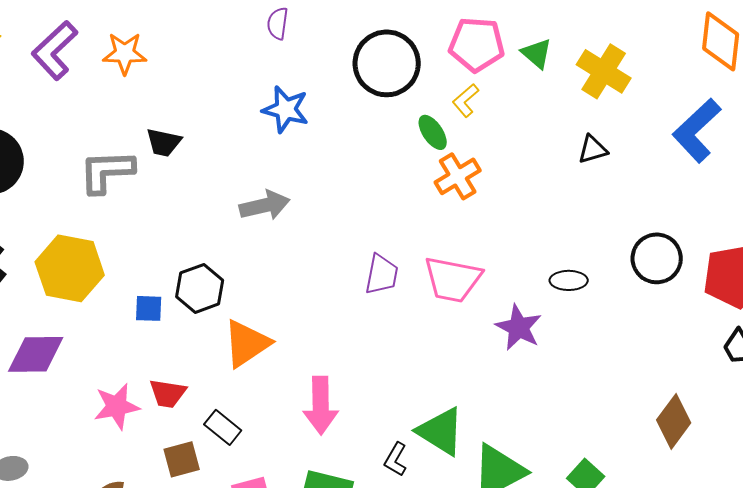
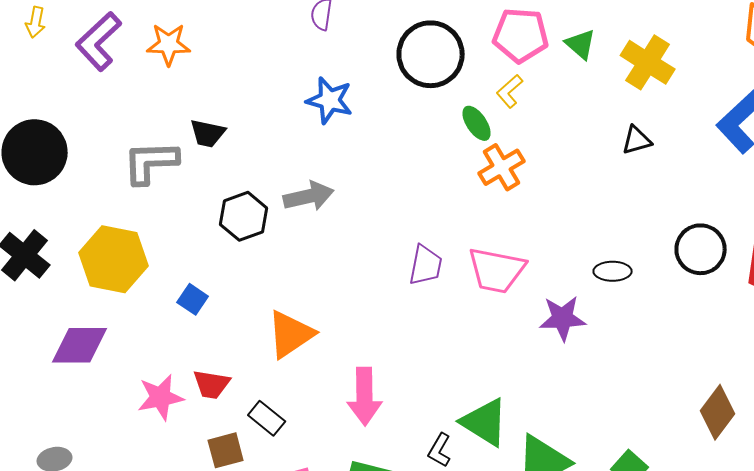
black hexagon: (200, 288) -> (244, 216), moved
blue square: (149, 308) -> (193, 299), turned 32
purple star: (519, 327) -> (563, 318), turned -30

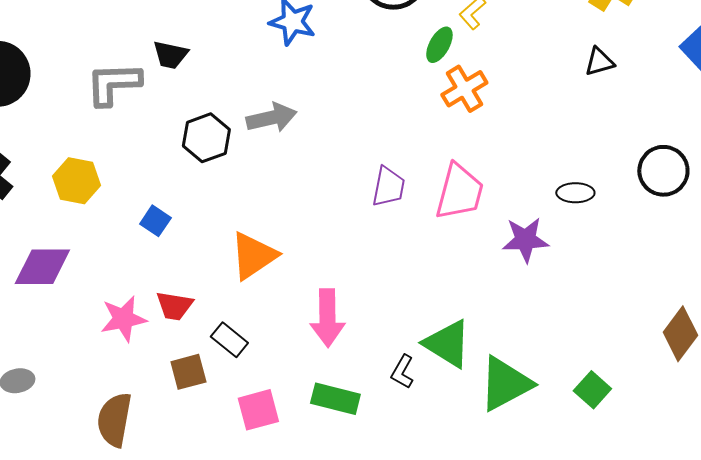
green ellipse: (477, 123) -> (439, 45), turned 63
yellow hexagon: (114, 259) -> (76, 181), size x0.7
pink trapezoid: (497, 270) -> (459, 192), turned -86

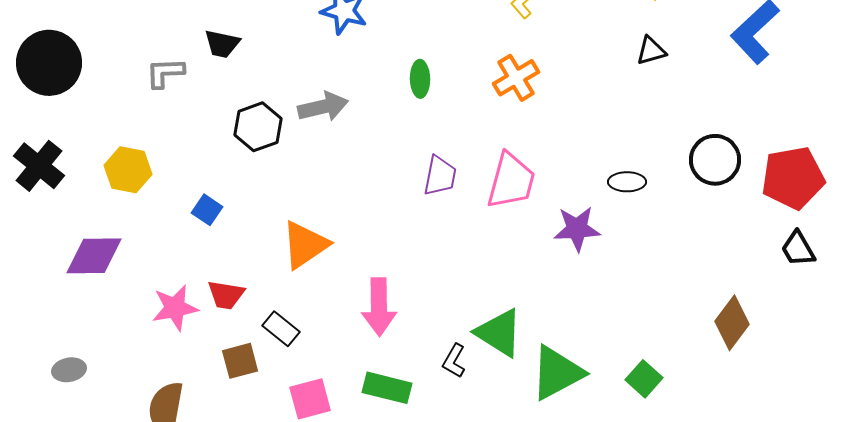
green ellipse: (439, 45) -> (420, 79), moved, turned -30
gray L-shape: (113, 84) -> (165, 73), size x0.7

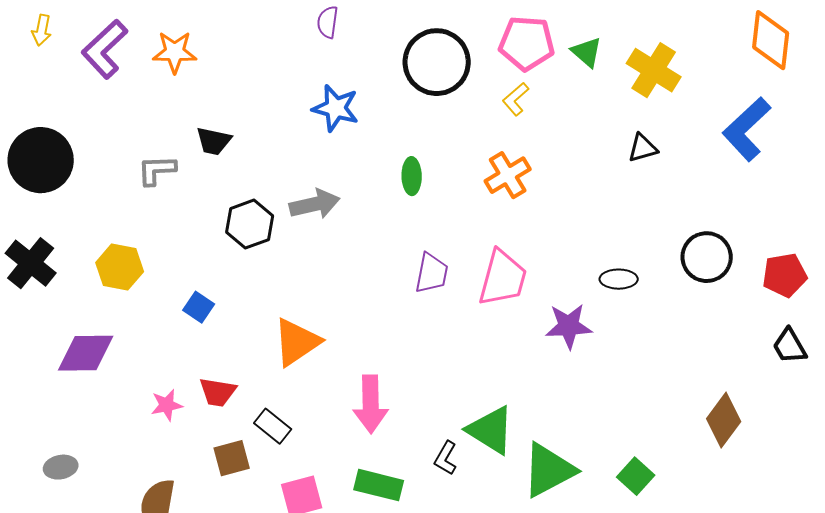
red pentagon: (793, 178) -> (785, 275), size x0.7
pink star: (175, 308) -> (167, 405), size x0.7

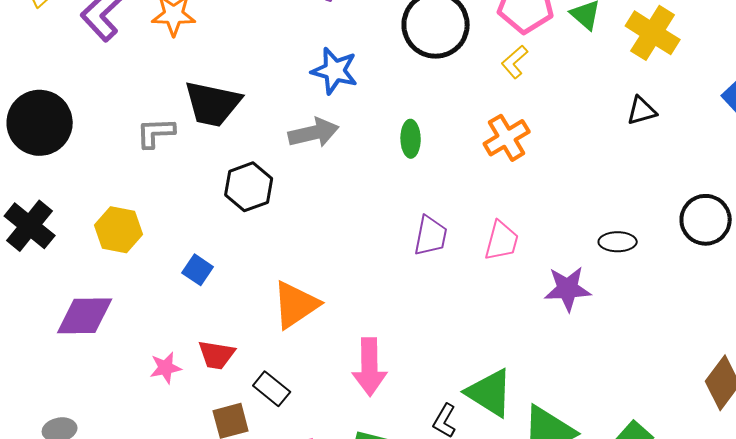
black trapezoid: (214, 141) -> (213, 104), size x1.6
gray arrow: (315, 204) -> (314, 133), moved
pink trapezoid: (503, 278) -> (502, 241), size x0.7

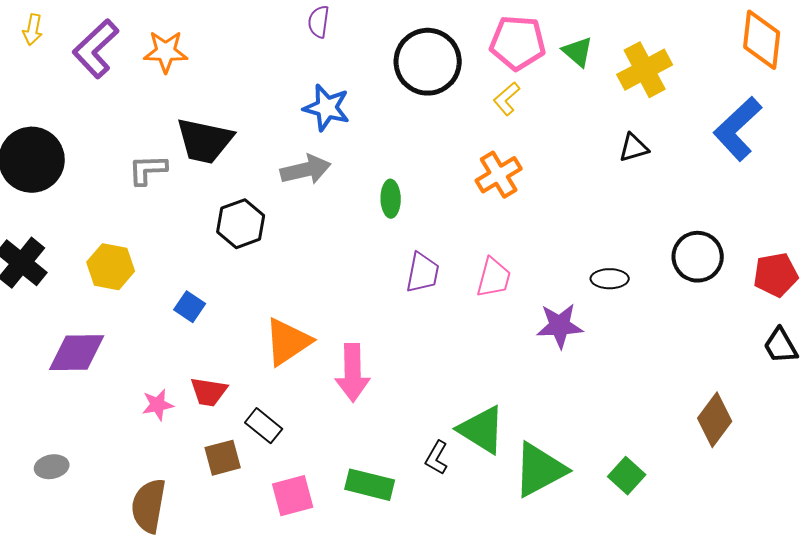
yellow cross: (653, 33) -> (645, 70), turned 30
green ellipse: (411, 139) -> (391, 199), moved
pink arrow: (370, 367) -> (353, 373), moved

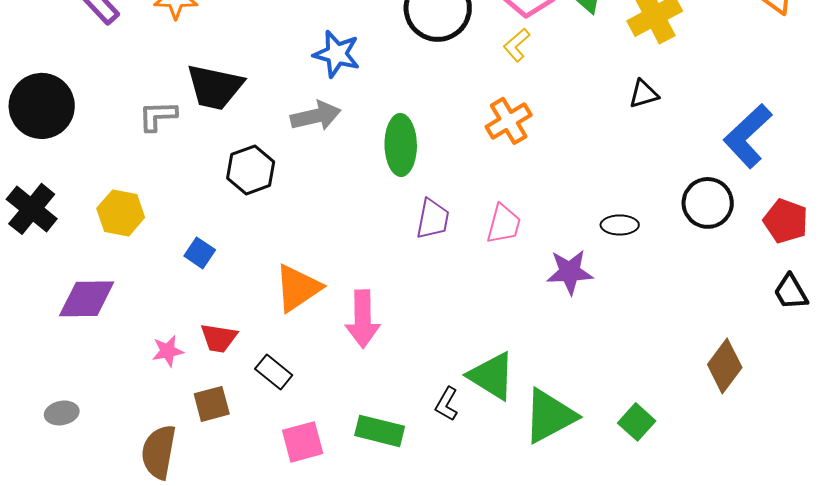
blue L-shape: (738, 129) -> (748, 136), moved
green ellipse: (391, 199) -> (401, 145), size x1.6
red pentagon: (776, 275) -> (786, 221), turned 30
brown square: (223, 458) -> (212, 404), moved

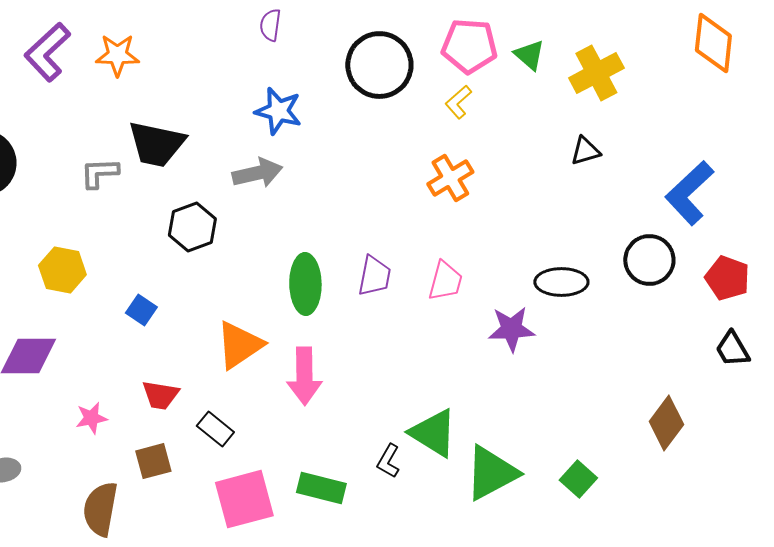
green ellipse: (401, 145) -> (305, 284), moved
black ellipse: (620, 225) -> (561, 282), size x1.4
pink star: (168, 351) -> (91, 418), moved
pink square: (303, 442) -> (244, 499), size x1.4

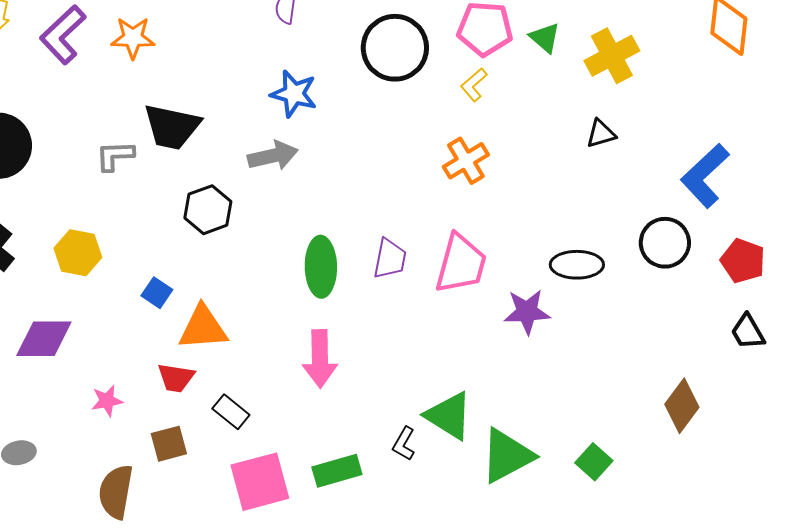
pink trapezoid: (445, 281) -> (461, 264), size x1.5
orange triangle: (239, 345) -> (203, 328), moved, turned 30
green rectangle: (321, 488) -> (337, 471), turned -30

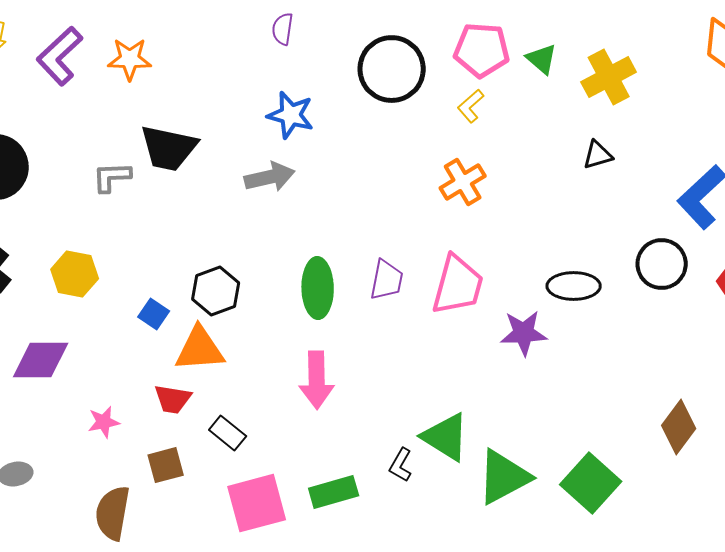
black hexagon: (208, 210) -> (216, 291), moved
green square: (594, 462) -> (591, 483), size x1.6

